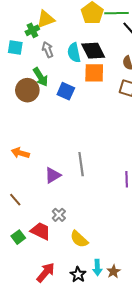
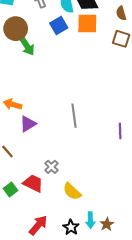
green arrow: (41, 77) -> (27, 46), moved
brown circle: (27, 90) -> (16, 29), moved
blue square: (66, 91) -> (59, 26), moved, turned 36
purple triangle: (53, 175) -> (28, 124), moved

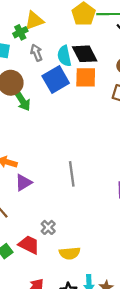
blue square: (59, 26) -> (56, 80), size x1.4
yellow semicircle: (72, 191) -> (70, 253), turned -48

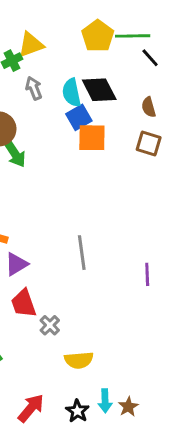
orange square: (86, 77) -> (92, 138), moved
blue square: (56, 80) -> (79, 117), moved, size x0.7
red trapezoid: (29, 245) -> (24, 303), moved, turned -135

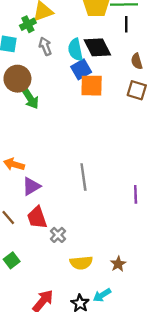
black line: (150, 58) -> (126, 24), moved, turned 42
cyan arrow: (105, 401) -> (102, 295), turned 60
brown star: (128, 407) -> (118, 264), moved

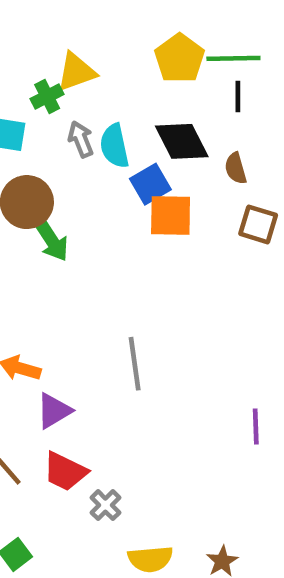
cyan semicircle: (75, 50) -> (114, 146), moved
brown semicircle: (137, 61) -> (236, 168), moved
gray line: (83, 177) -> (135, 364), moved
red trapezoid: (37, 218) -> (65, 471), turned -45

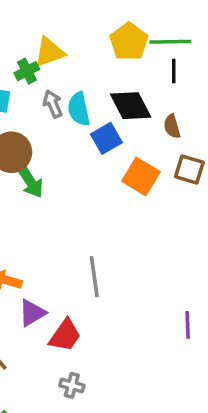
orange square: (171, 216) -> (141, 176), moved, turned 30
red trapezoid: (65, 471) -> (65, 335), moved, turned -81
gray cross: (105, 505) -> (72, 385), turned -30

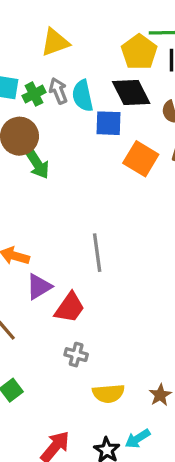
yellow pentagon: (129, 42) -> (139, 52), moved
green cross: (27, 71) -> (34, 94), moved
blue square: (106, 138) -> (108, 123), turned 32

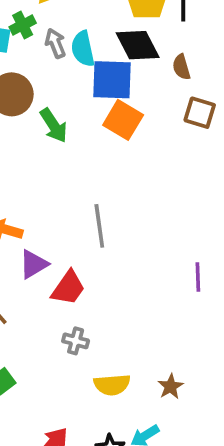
green cross: (34, 94) -> (23, 25), moved
blue square: (108, 123) -> (112, 80), size x1.4
orange square: (141, 159) -> (123, 120), moved
green arrow: (37, 164) -> (54, 125), moved

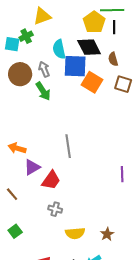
gray arrow: (55, 43) -> (44, 69), moved
orange square: (123, 120) -> (92, 82), moved

